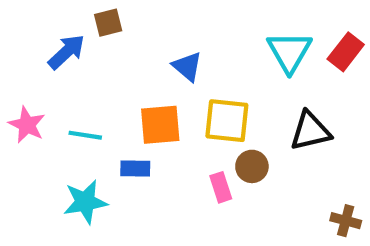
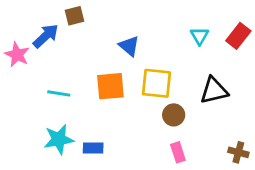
cyan triangle: (289, 52) -> (200, 36), size x0.6
pink star: (27, 125) -> (17, 55), moved
blue rectangle: (135, 169) -> (93, 148), moved
pink rectangle: (221, 187) -> (178, 152), moved

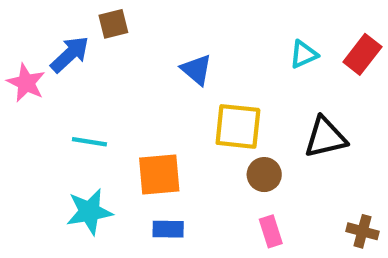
cyan triangle: (200, 36) -> (303, 54), turned 36
orange square: (110, 86) -> (159, 175), moved
blue rectangle: (93, 148) -> (168, 229), moved

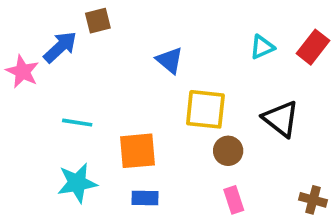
black triangle: (325, 137) -> (281, 119), turned 51

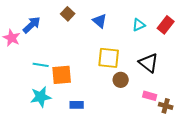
brown square: (98, 21) -> (68, 14), moved, turned -32
blue triangle: (170, 60) -> (100, 21), moved
orange square: (138, 151) -> (62, 75), moved
pink rectangle: (234, 200) -> (150, 96), moved, turned -56

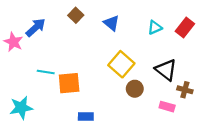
yellow square: (109, 58) -> (121, 64), turned 35
cyan star: (41, 97) -> (21, 108), moved
brown cross: (166, 106) -> (185, 90), moved

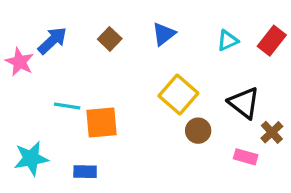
brown square: (76, 15) -> (110, 39), moved
blue triangle: (111, 23) -> (164, 34), turned 42
brown cross: (185, 90) -> (272, 132), turned 32
blue rectangle: (86, 117) -> (85, 172), moved

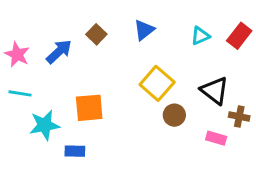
blue arrow: (52, 41) -> (59, 52), moved
cyan line: (67, 106) -> (20, 93), moved
brown cross: (272, 132) -> (239, 116), turned -36
cyan star: (31, 158) -> (45, 125), moved

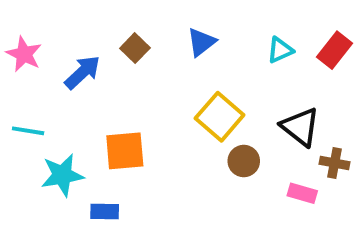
pink star: (17, 54) -> (24, 54), moved

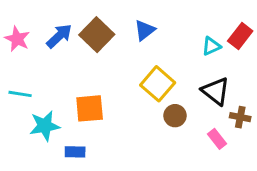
brown square: (135, 48) -> (97, 35), size x1.6
cyan triangle: (280, 50) -> (211, 46), moved
blue arrow: (82, 72) -> (59, 36), moved
pink rectangle: (302, 193) -> (217, 139), turned 36

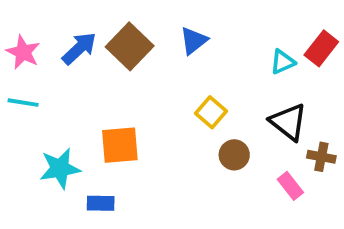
yellow square: (158, 84) -> (211, 112), size x0.7
cyan line: (20, 94) -> (23, 103), moved

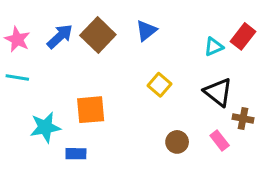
brown circle: (234, 155) -> (177, 142), moved

